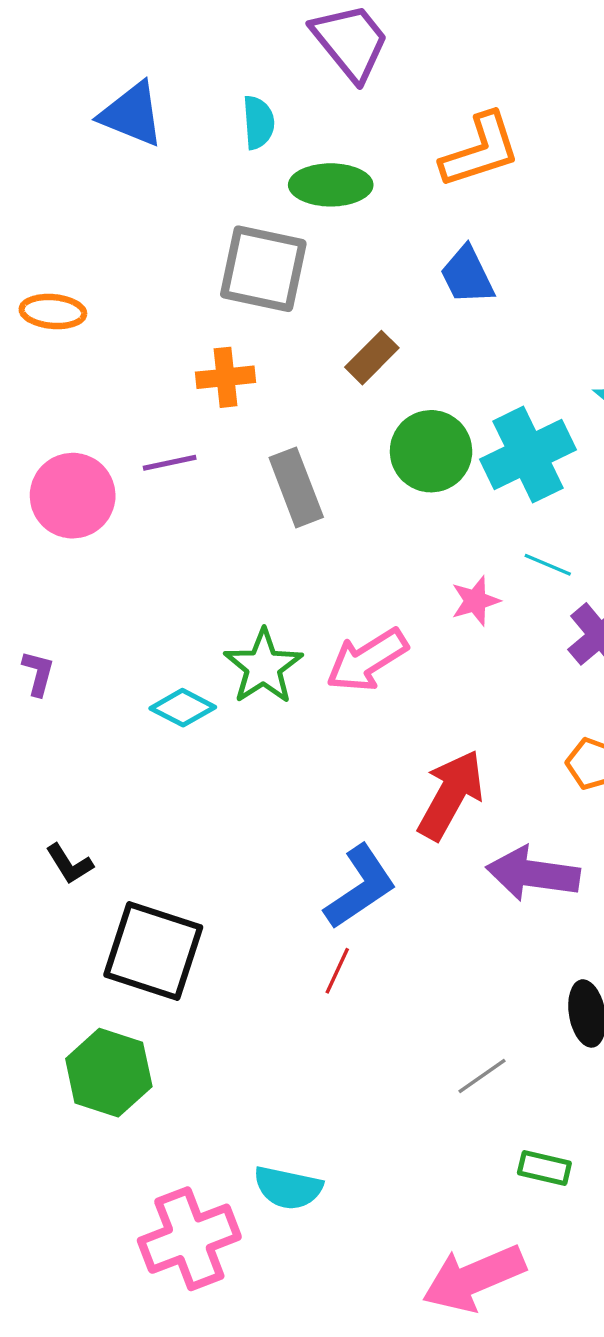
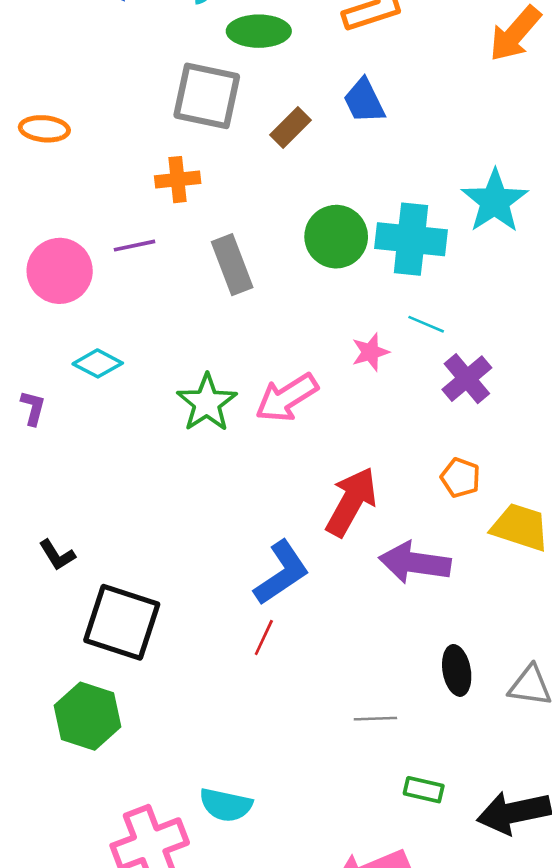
brown rectangle: (372, 358) -> (290, 128), moved
cyan cross: (528, 455) -> (411, 239), turned 32
cyan diamond: (183, 708) -> (98, 363), moved
gray line: (482, 1076) -> (375, 719), turned 33

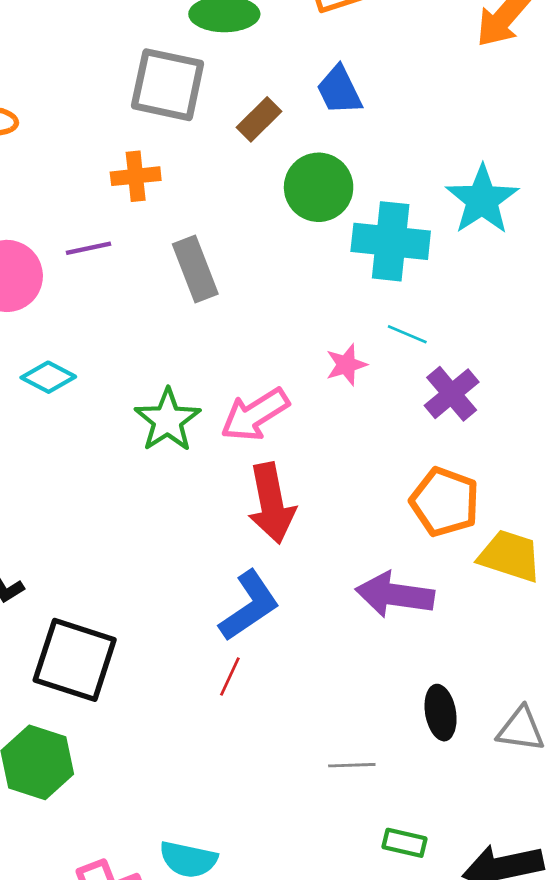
green circle: (336, 237) -> (319, 187), moved
orange pentagon: (460, 478) -> (445, 502), size x1.6
red arrow: (351, 502) -> (271, 503), moved, turned 140

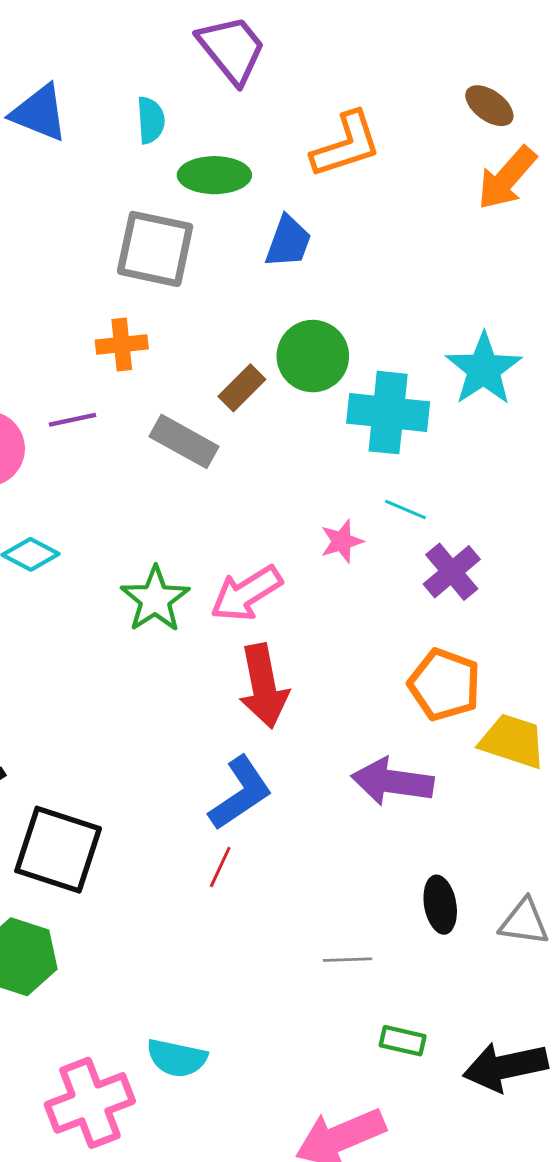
blue trapezoid: (339, 90) -> (288, 242), moved, turned -134
brown rectangle: (259, 119) -> (242, 388), moved
gray rectangle: (195, 269) -> (184, 441), turned -40

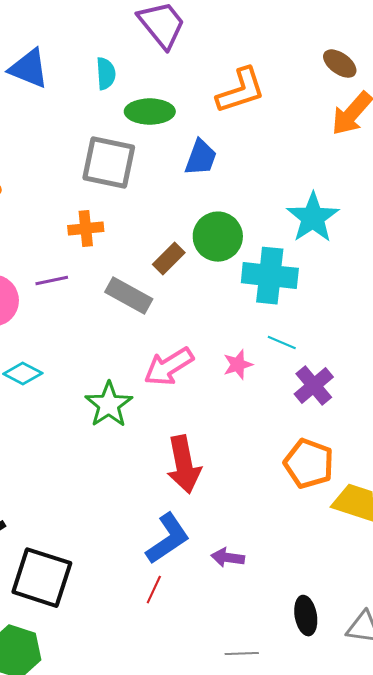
cyan star: (484, 369) -> (313, 218), moved
pink arrow: (246, 593) -> (169, 367), moved
purple arrow: (392, 782) -> (228, 558), moved, size x0.6

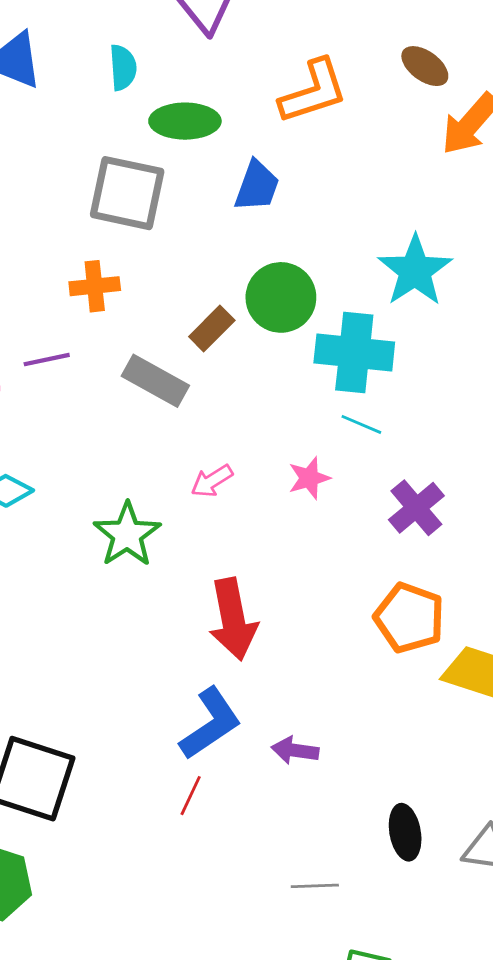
brown ellipse: (340, 64) -> (425, 66), moved
cyan line: (282, 343) -> (361, 424), moved
pink arrow: (169, 367) -> (212, 481), size x0.6

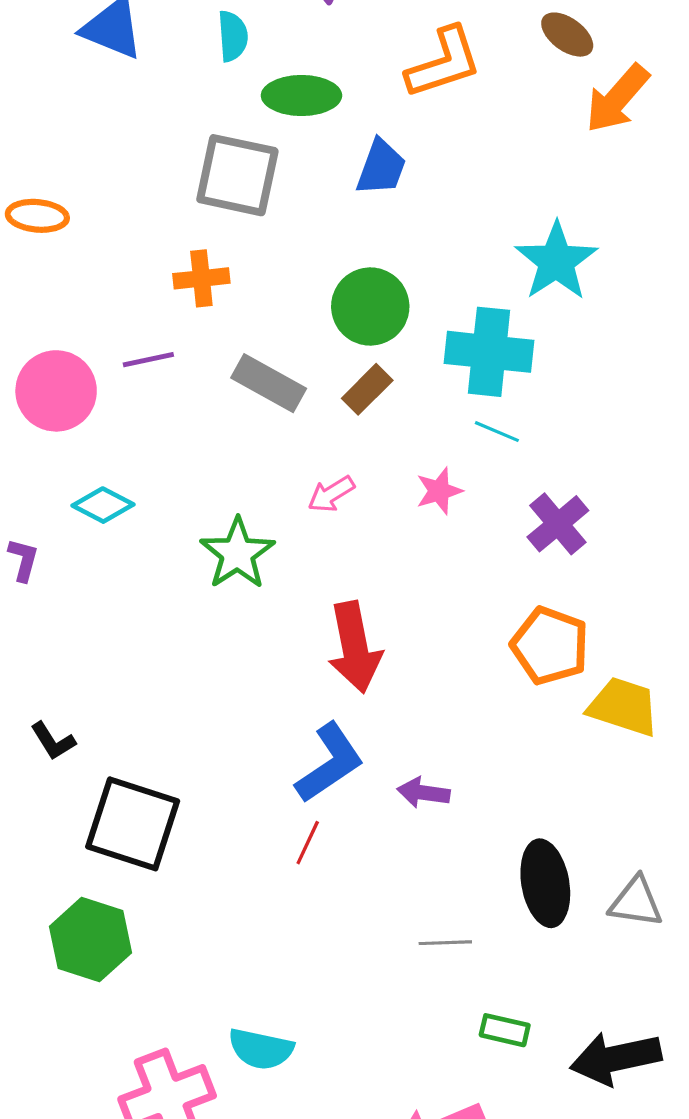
green circle: (281, 297) -> (370, 307), moved
brown rectangle: (212, 329) -> (367, 389), moved
black ellipse: (405, 832) -> (545, 883), size x1.4

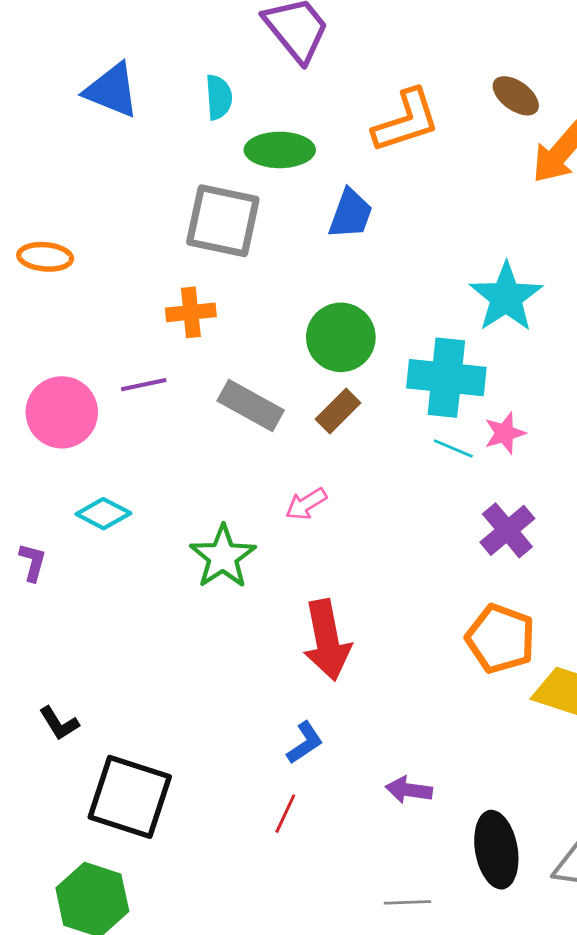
pink star: (439, 491) -> (505, 433), moved
blue L-shape: (330, 763) -> (305, 743), size x0.6
purple arrow: (423, 793) -> (409, 790), moved

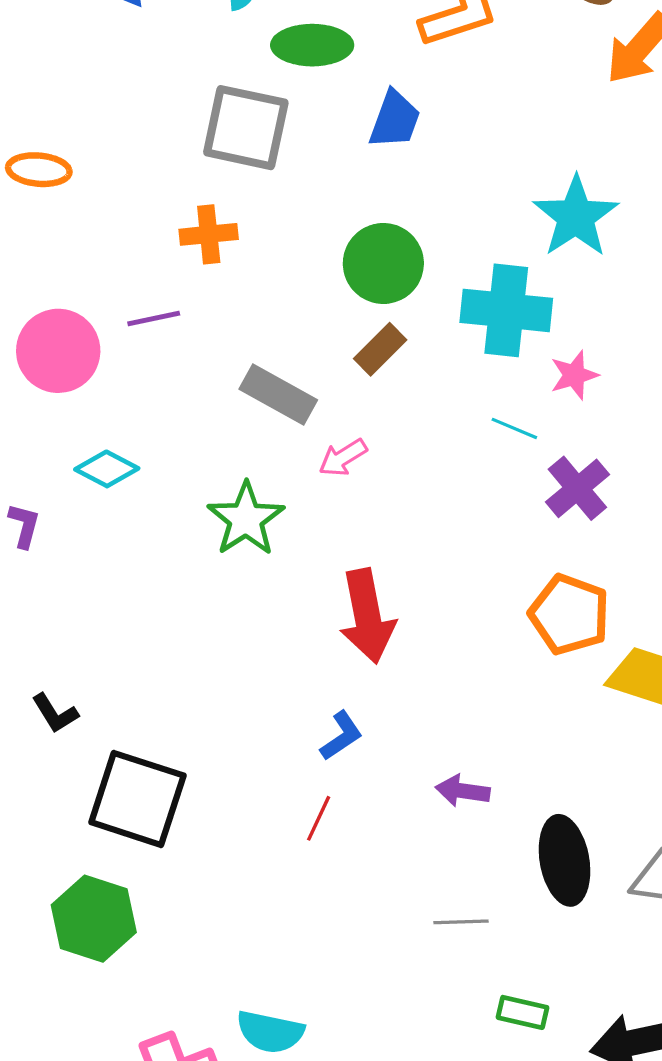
gray rectangle: (251, 405) -> (278, 395), moved
cyan line: (453, 448) -> (514, 428), moved

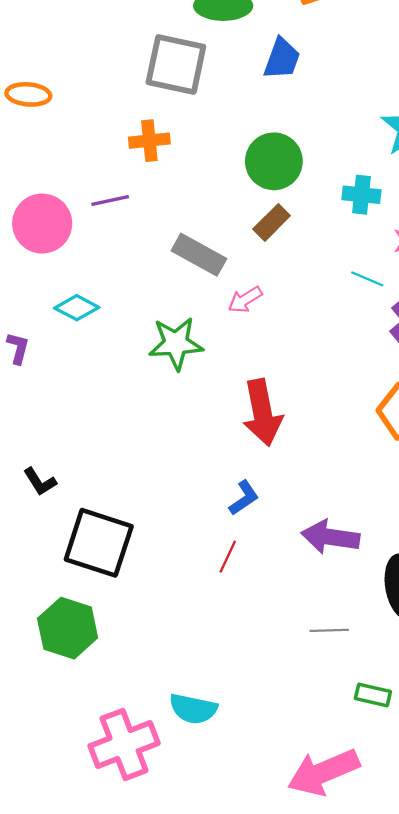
cyan cross: (506, 310) -> (361, 195), size x0.6
green star: (246, 519) -> (176, 343), turned 30
purple arrow: (463, 791) -> (330, 537), size x1.5

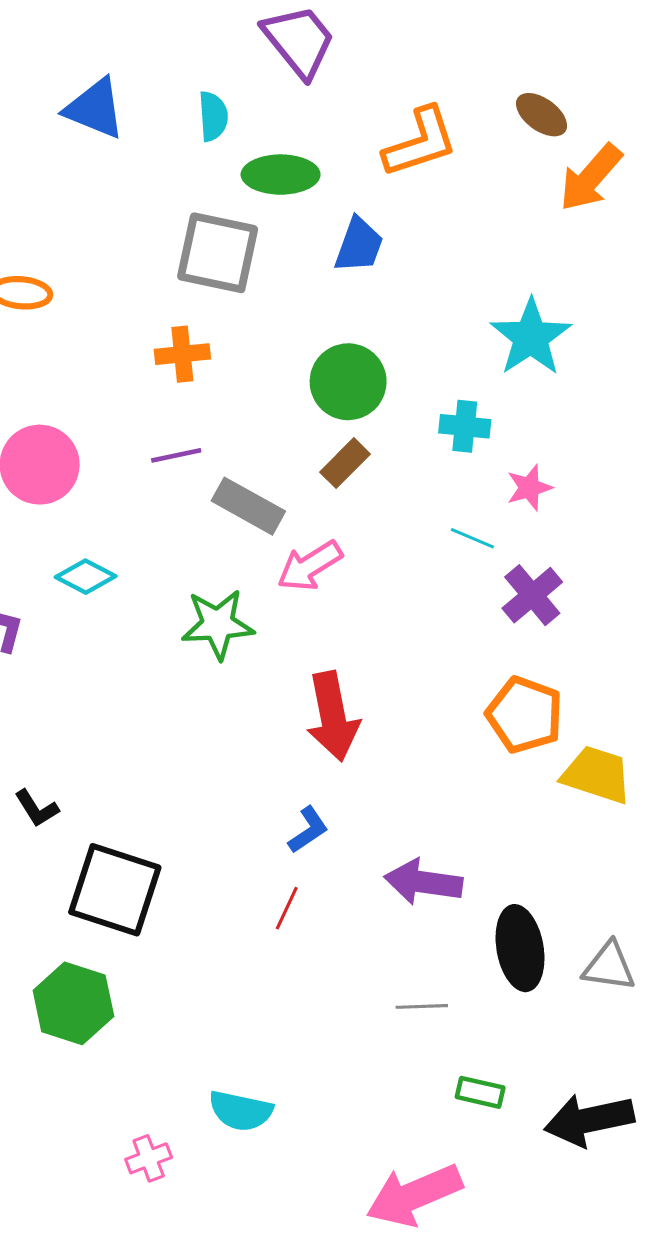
purple line: (110, 200) -> (176, 455), moved
pink arrow: (245, 300) -> (310, 566), size x1.4
pink cross: (124, 745) -> (149, 1158), size x0.5

